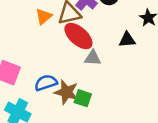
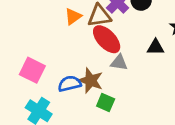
brown star: (66, 92) -> (91, 80), moved

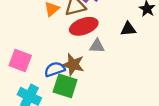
red ellipse: (107, 39) -> (84, 26), turned -60
green square: (106, 102) -> (65, 86), moved, size x1.5

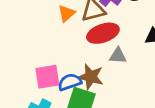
pink square: (20, 61) -> (47, 77), moved, turned -30

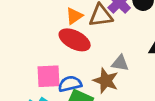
red ellipse: (103, 33) -> (75, 40), moved, turned 40
brown star: (91, 77) -> (106, 81), moved

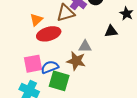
orange triangle: (74, 16) -> (36, 20), moved
red ellipse: (75, 40) -> (49, 34), turned -35

